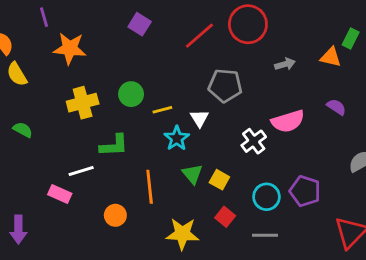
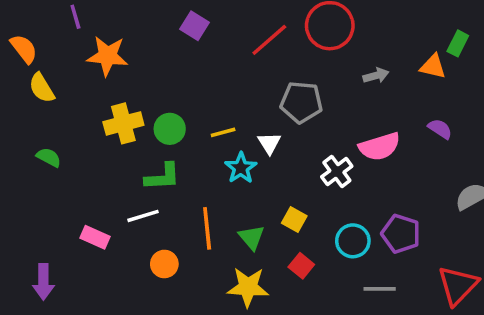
green circle: (131, 94) -> (170, 129), moved
white line: (81, 171) -> (143, 216), moved
green triangle: (192, 174) -> (251, 237), moved
gray line: (265, 235) -> (380, 289), moved

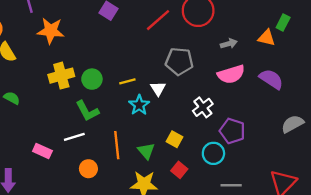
purple semicircle: (440, 129) -> (271, 79), size x1.5
pink semicircle: (380, 147) -> (231, 74), moved
green L-shape: (163, 177) -> (87, 111), turned 65
purple pentagon: (401, 234) -> (232, 131), moved

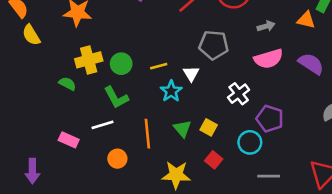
green semicircle: (12, 98) -> (67, 84), moved
green triangle: (146, 151) -> (182, 129), moved

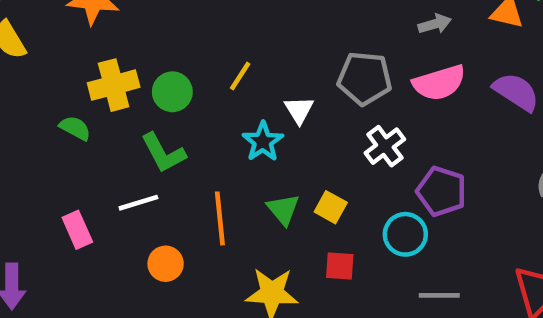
gray pentagon: (214, 45) -> (365, 78), moved
yellow line: (159, 66) -> (240, 76), moved, turned -42
pink rectangle: (69, 140) -> (77, 230), turned 42
red square: (214, 160) -> (340, 266), turned -35

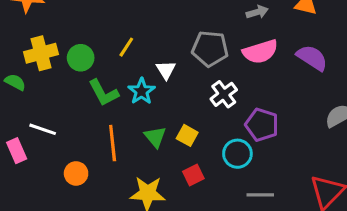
green L-shape: (163, 153) -> (103, 93), moved
white line: (138, 203) -> (43, 129), moved, turned 36
red square: (340, 266) -> (193, 175), turned -30

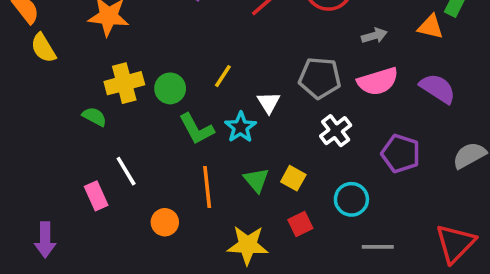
purple pentagon: (262, 125) -> (401, 154), moved
white line: (43, 129) -> (126, 171), turned 40

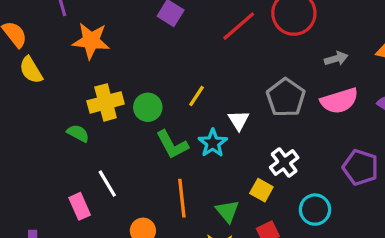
gray pentagon: (320, 78) -> (286, 98), turned 30
white cross: (336, 131) -> (284, 162), moved
green triangle: (256, 180) -> (227, 211), moved

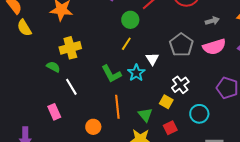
green circle: (148, 107) -> (130, 20), moved
white line: (107, 184) -> (71, 87), moved

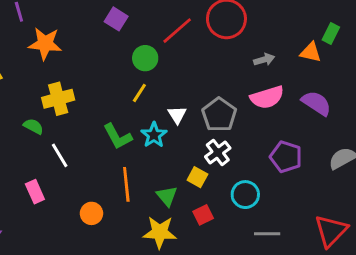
gray pentagon: (181, 45) -> (219, 115), moved

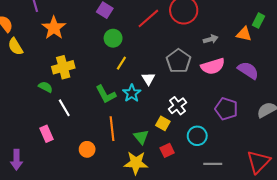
orange star: (45, 44) -> (54, 28), turned 30
green circle: (145, 58) -> (113, 38), moved
gray pentagon: (219, 115) -> (178, 61), moved

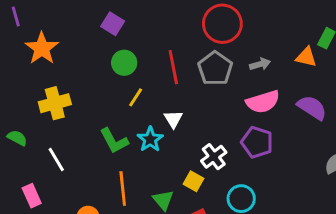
red line: (148, 18) -> (173, 67), moved, turned -60
gray pentagon: (178, 61) -> (215, 69), moved
green semicircle: (46, 87) -> (17, 138), moved
purple pentagon: (226, 109) -> (257, 142), moved

